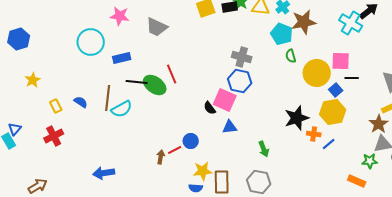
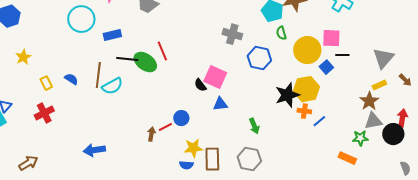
blue hexagon: (240, 81) -> (259, 58), moved
yellow hexagon: (333, 112) -> (306, 89), moved

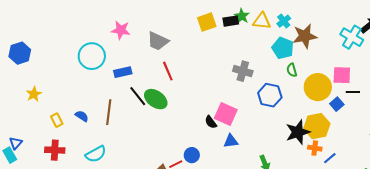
red line: (162, 51) -> (168, 71), moved
black line: (127, 59) -> (138, 96), turned 45
cyan semicircle: (112, 86) -> (96, 154), moved
red cross: (44, 113) -> (55, 150), turned 30

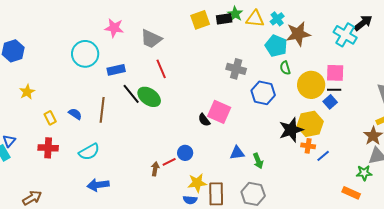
black line: (353, 92) -> (334, 90), moved
blue triangle: (231, 141) -> (237, 153), moved

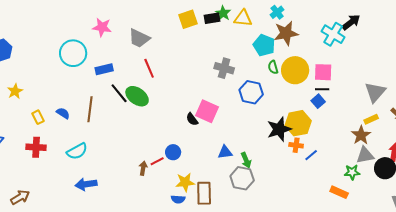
cyan cross: (277, 19) -> (277, 12), moved
yellow circle: (311, 85) -> (295, 70), moved
gray hexagon: (253, 194) -> (242, 178), moved

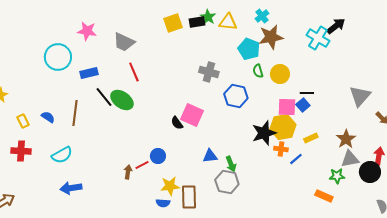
yellow circle: (295, 70) -> (280, 74), size x0.7
pink square: (323, 72) -> (287, 107), moved
yellow rectangle: (371, 119) -> (311, 138), moved

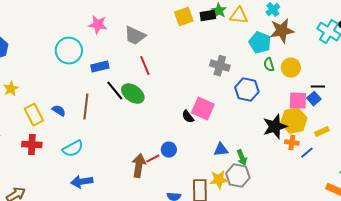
yellow rectangle: (23, 121) -> (34, 115), size x1.5
brown arrow: (128, 172) -> (139, 166), size x1.6
yellow star: (170, 186) -> (219, 180), moved

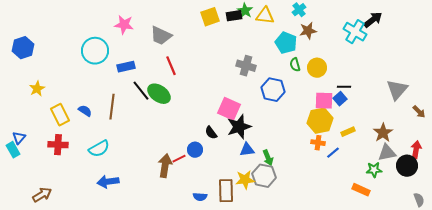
brown star: (282, 31) -> (308, 31), size x0.7
black semicircle: (188, 117) -> (211, 133), moved
black star: (275, 127) -> (239, 127), moved

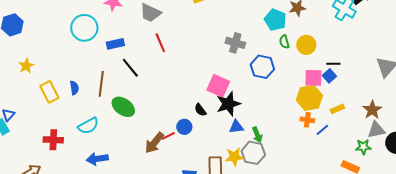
green ellipse: (159, 94) -> (123, 107), moved
blue semicircle: (85, 111) -> (74, 88), turned 48
red cross: (58, 145) -> (53, 140), moved
brown arrow: (165, 166) -> (154, 143), turned -150

